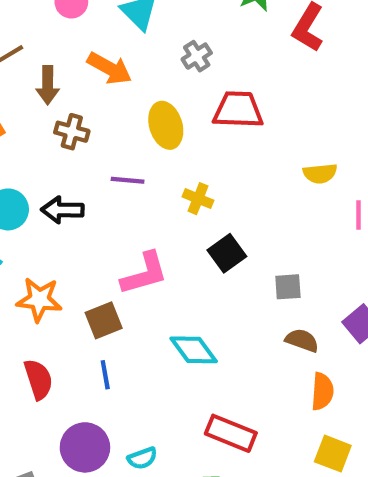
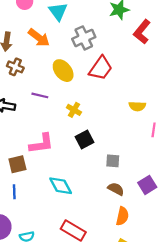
gray cross: (197, 56) -> (84, 38), size x1.5
red trapezoid: (238, 110) -> (101, 68), turned 115
yellow ellipse: (166, 125) -> (63, 71), turned -30

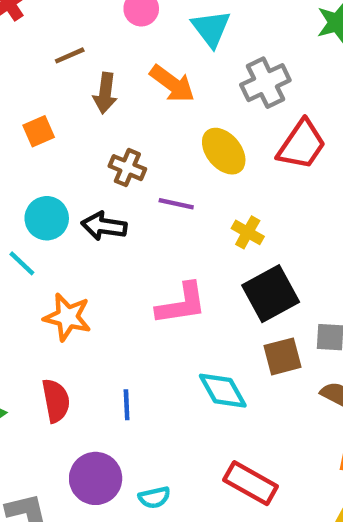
brown cross: (15, 67) -> (127, 168), moved
black square: (84, 140) -> (271, 294), size x1.4
brown square: (17, 164) -> (282, 356), moved

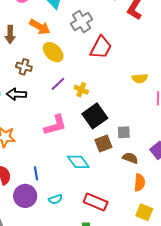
yellow ellipse: (224, 151) -> (53, 52), moved
purple line: (176, 204) -> (58, 84), moved, turned -49
purple circle: (96, 478) -> (25, 196), moved
cyan semicircle: (154, 497) -> (55, 199), moved

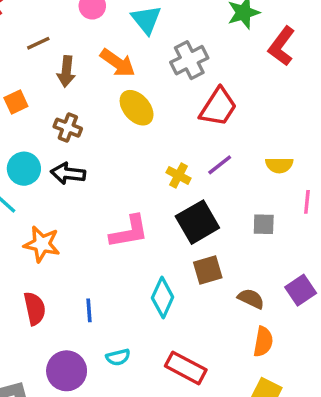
brown cross: (24, 67) -> (68, 128), moved
purple line: (58, 84) -> (220, 165), moved
gray square: (124, 132) -> (264, 224), moved
cyan diamond: (78, 162) -> (163, 297), turned 55
purple circle: (25, 196) -> (67, 371), moved

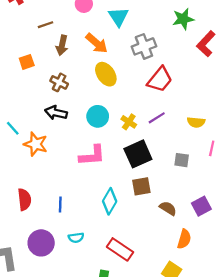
cyan circle: (24, 169) -> (98, 116), moved
orange star: (42, 244) -> (36, 144), moved
orange semicircle: (263, 342) -> (184, 239), moved

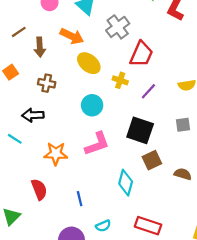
black arrow: (56, 113) -> (33, 115), moved
yellow cross: (129, 122) -> (120, 80), moved
orange star: (36, 144) -> (56, 154), moved
black square: (138, 154) -> (140, 130), turned -32
red semicircle: (24, 200) -> (39, 189), moved

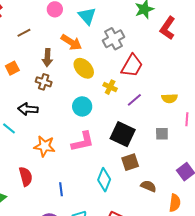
brown arrow: (40, 47) -> (47, 58), moved
brown semicircle: (183, 174) -> (148, 186), moved

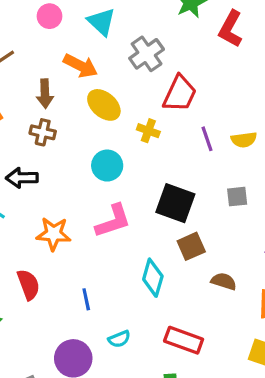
purple line: (134, 100) -> (207, 139), moved, turned -63

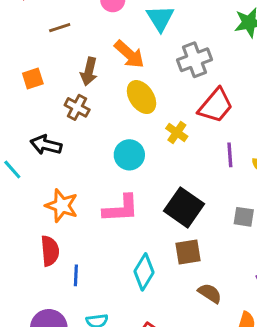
red semicircle: (28, 285) -> (50, 251), moved

